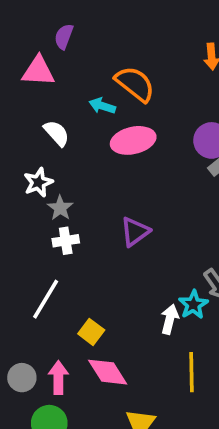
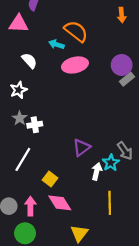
gray star: (60, 208) -> (20, 118), moved
purple triangle: (135, 232) -> (81, 148), moved

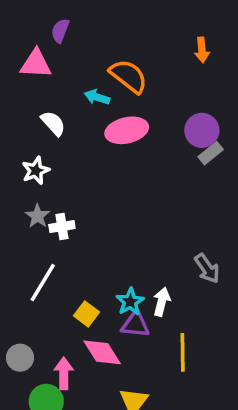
purple triangle: (81, 148) -> (135, 324), moved, turned 42
cyan star: (111, 163) -> (130, 302), moved
pink arrow: (30, 206) -> (64, 373), moved

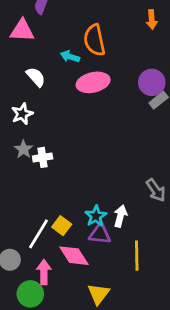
orange semicircle: (128, 76) -> (94, 40), turned -140
white line: (43, 282) -> (39, 234), moved

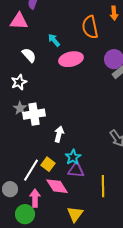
orange semicircle: (94, 40) -> (90, 27), moved
cyan arrow: (70, 56) -> (54, 40), turned 32
white cross: (43, 157) -> (34, 114), size x1.5
white arrow: (120, 216) -> (59, 134), moved

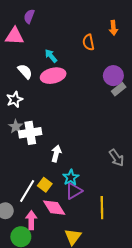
orange semicircle: (90, 27) -> (88, 42), size x0.7
pink ellipse: (71, 59) -> (53, 76), moved
purple triangle: (76, 170) -> (74, 191), turned -36

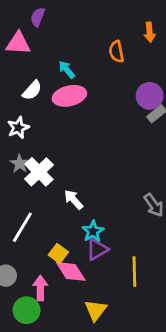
white semicircle: (25, 71) -> (32, 90), turned 84
white cross: (30, 133) -> (39, 172), turned -35
white arrow: (56, 154) -> (74, 200), turned -56
yellow square: (45, 185) -> (58, 253), moved
white line: (27, 191) -> (22, 227), moved

